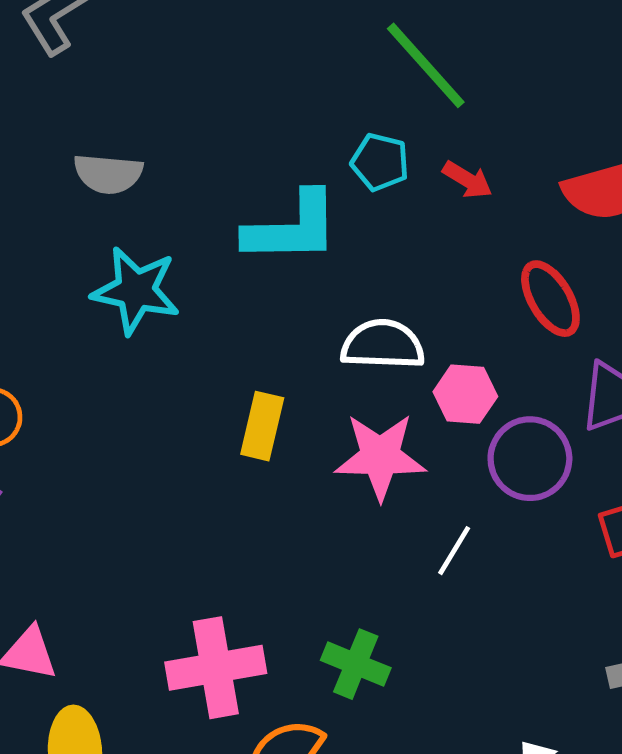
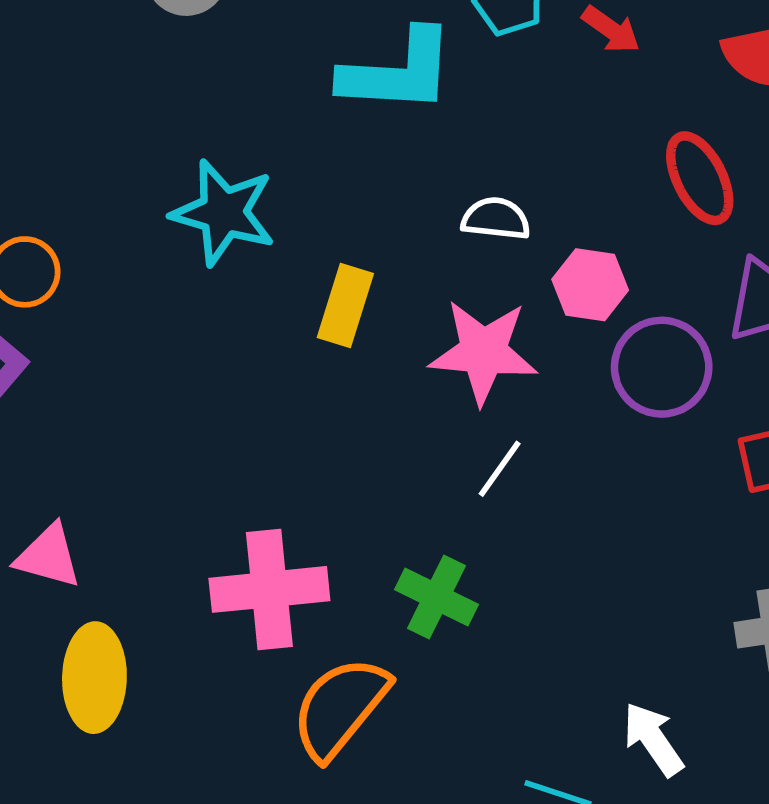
cyan star: (136, 291) -> (223, 212), moved
white semicircle: (383, 345) -> (496, 219), size x0.7
white line: (454, 551) -> (500, 469), moved

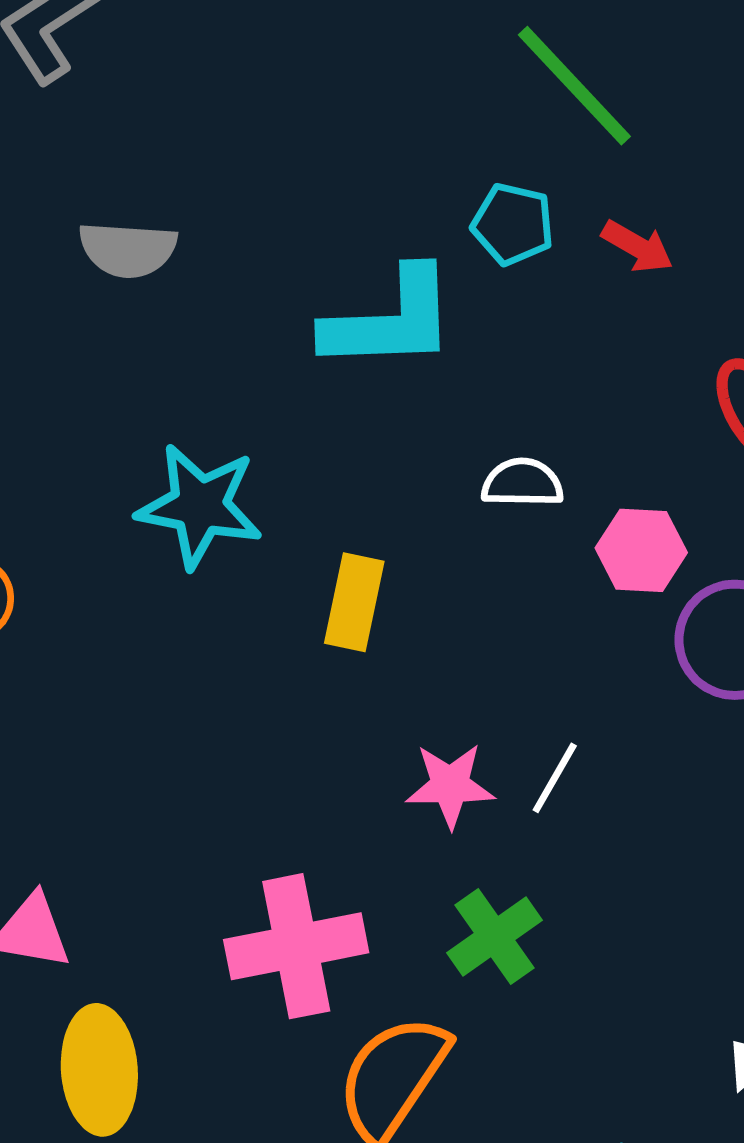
pink star: (483, 352) -> (450, 785), moved, size x0.7
green cross: (436, 597) -> (495, 936), turned 34

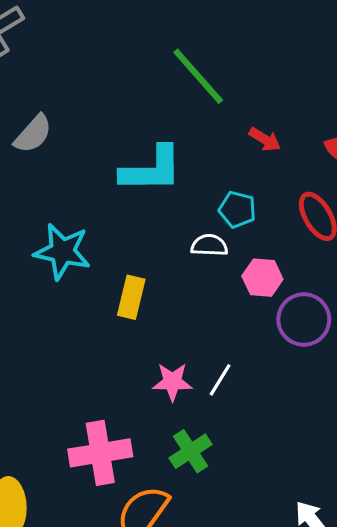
green line: (574, 86) -> (198, 76), moved
cyan pentagon: (513, 224) -> (237, 210), moved
gray semicircle: (128, 250) -> (33, 134), turned -54

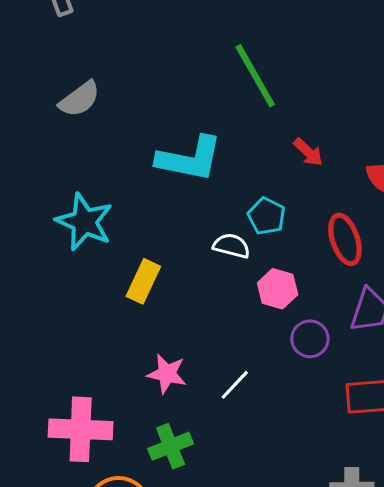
purple circle: (304, 319) -> (310, 339), size x0.7
white line: (220, 380) -> (235, 385), moved

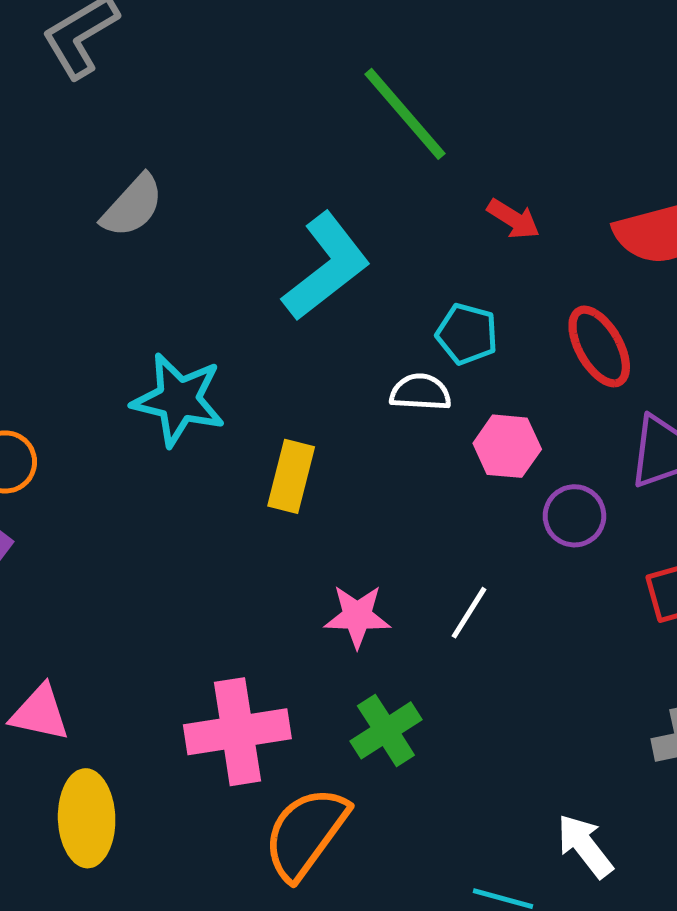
cyan L-shape: (189, 159) -> (326, 267), turned -38

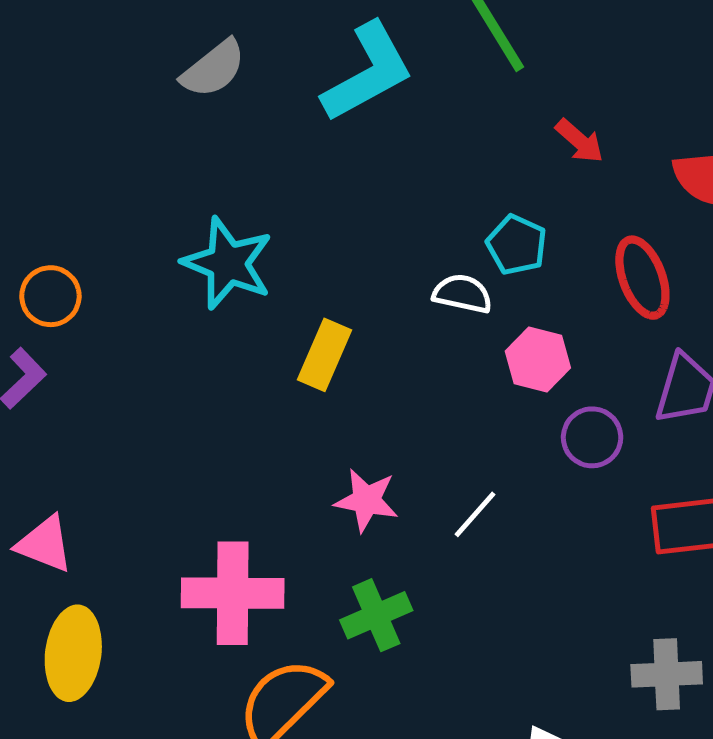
cyan L-shape: (326, 267) -> (368, 72), moved

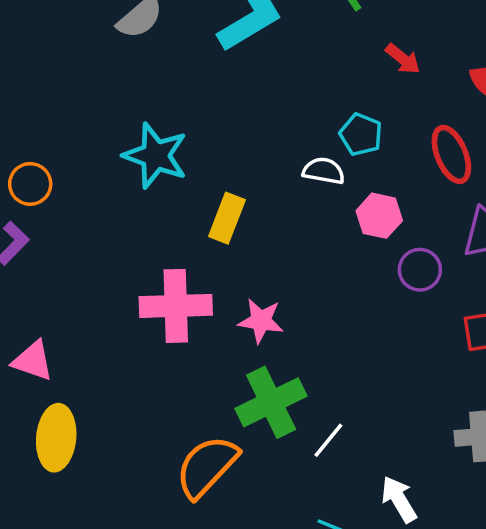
white line: (475, 514) -> (328, 440), moved
pink cross: (233, 593) -> (176, 306), moved
green cross: (376, 615) -> (271, 402), size x1.4

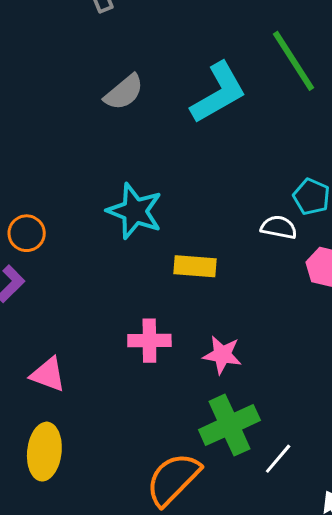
yellow rectangle: (227, 218) -> (195, 266), turned 72
pink cross: (176, 306) -> (149, 341), size x0.7
pink triangle: (33, 361) -> (48, 374), moved

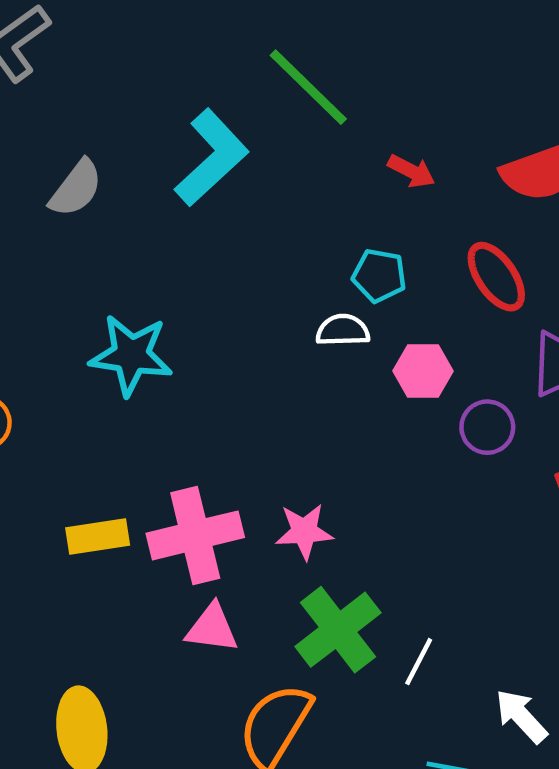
yellow rectangle: (195, 266) -> (98, 537), moved
pink cross: (149, 341) -> (195, 535), size x1.5
pink triangle: (48, 374) -> (212, 628), moved

